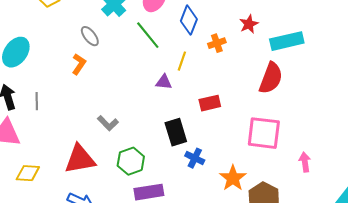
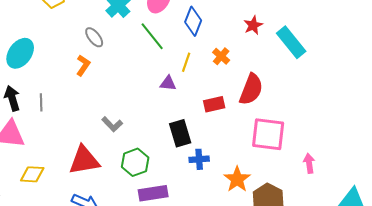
cyan rectangle: (287, 41) -> (291, 42), turned 64
orange cross: (217, 43) -> (221, 56), moved, turned -30
red semicircle: (271, 78) -> (251, 89), moved
blue cross: (195, 158) -> (199, 159), turned -30

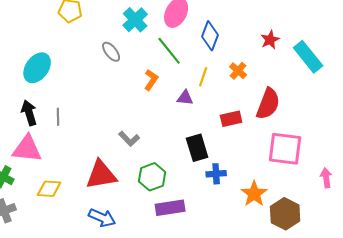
orange L-shape: (83, 65) -> (151, 80), moved

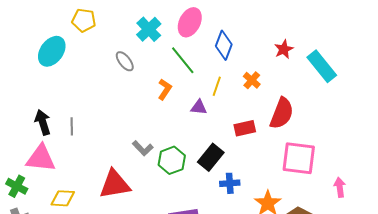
cyan ellipse: (37, 68) -> (52, 51), moved
black rectangle: (197, 148) -> (211, 157), turned 56
green hexagon: (152, 177) -> (172, 160), moved

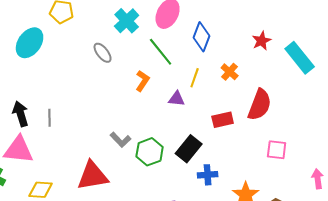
pink square: (299, 158) -> (277, 150), size x0.6

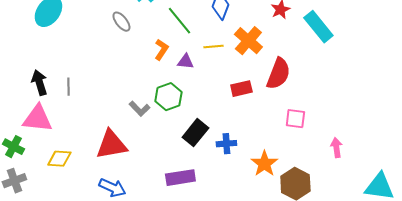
orange cross: (230, 72) -> (248, 41), size x1.6
yellow line: (195, 78) -> (213, 47), turned 66
purple triangle: (177, 99) -> (185, 62), moved
black rectangle: (189, 149) -> (195, 133), moved
green hexagon: (150, 152) -> (168, 97), moved

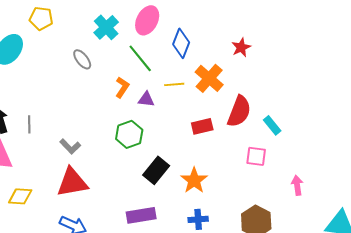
cyan rectangle: (318, 27) -> (272, 125), moved, size x0.6
gray L-shape: (139, 109) -> (70, 146), moved
blue cross: (226, 144) -> (198, 219), moved
orange star: (264, 164) -> (194, 180), moved

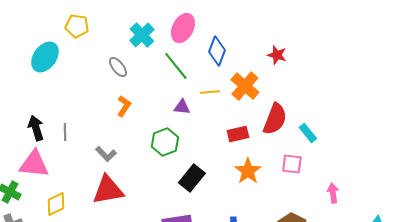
red star: (241, 47) -> (277, 55), turned -30
orange L-shape: (122, 87) -> (124, 106), moved
orange star: (194, 180) -> (248, 171), moved
yellow diamond: (20, 196) -> (56, 204), turned -30

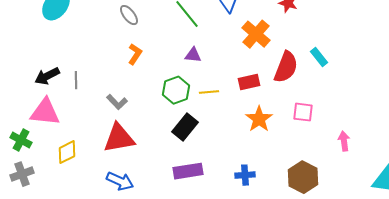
yellow line: (210, 92) -> (209, 92), moved
black arrow: (36, 128) -> (47, 76), turned -100
cyan rectangle: (308, 133) -> (319, 57), moved
black rectangle: (192, 178) -> (185, 127), moved

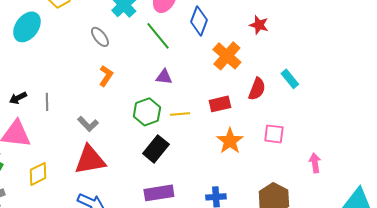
red semicircle: (286, 67) -> (257, 89), size x0.7
black arrow: (47, 76) -> (18, 98), size x0.7

